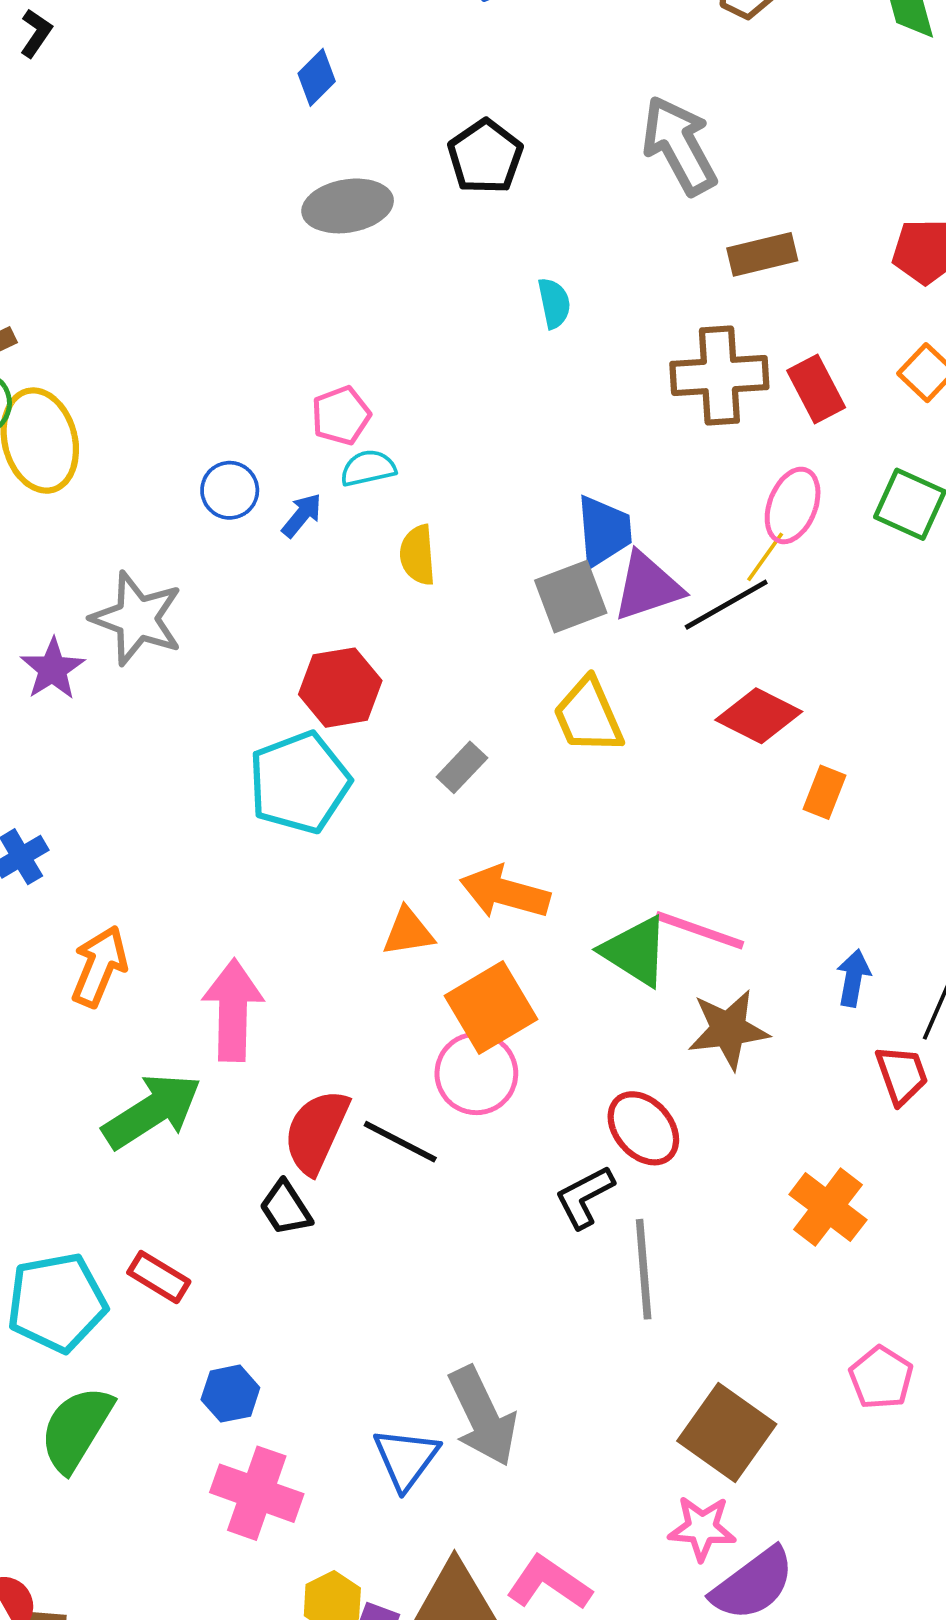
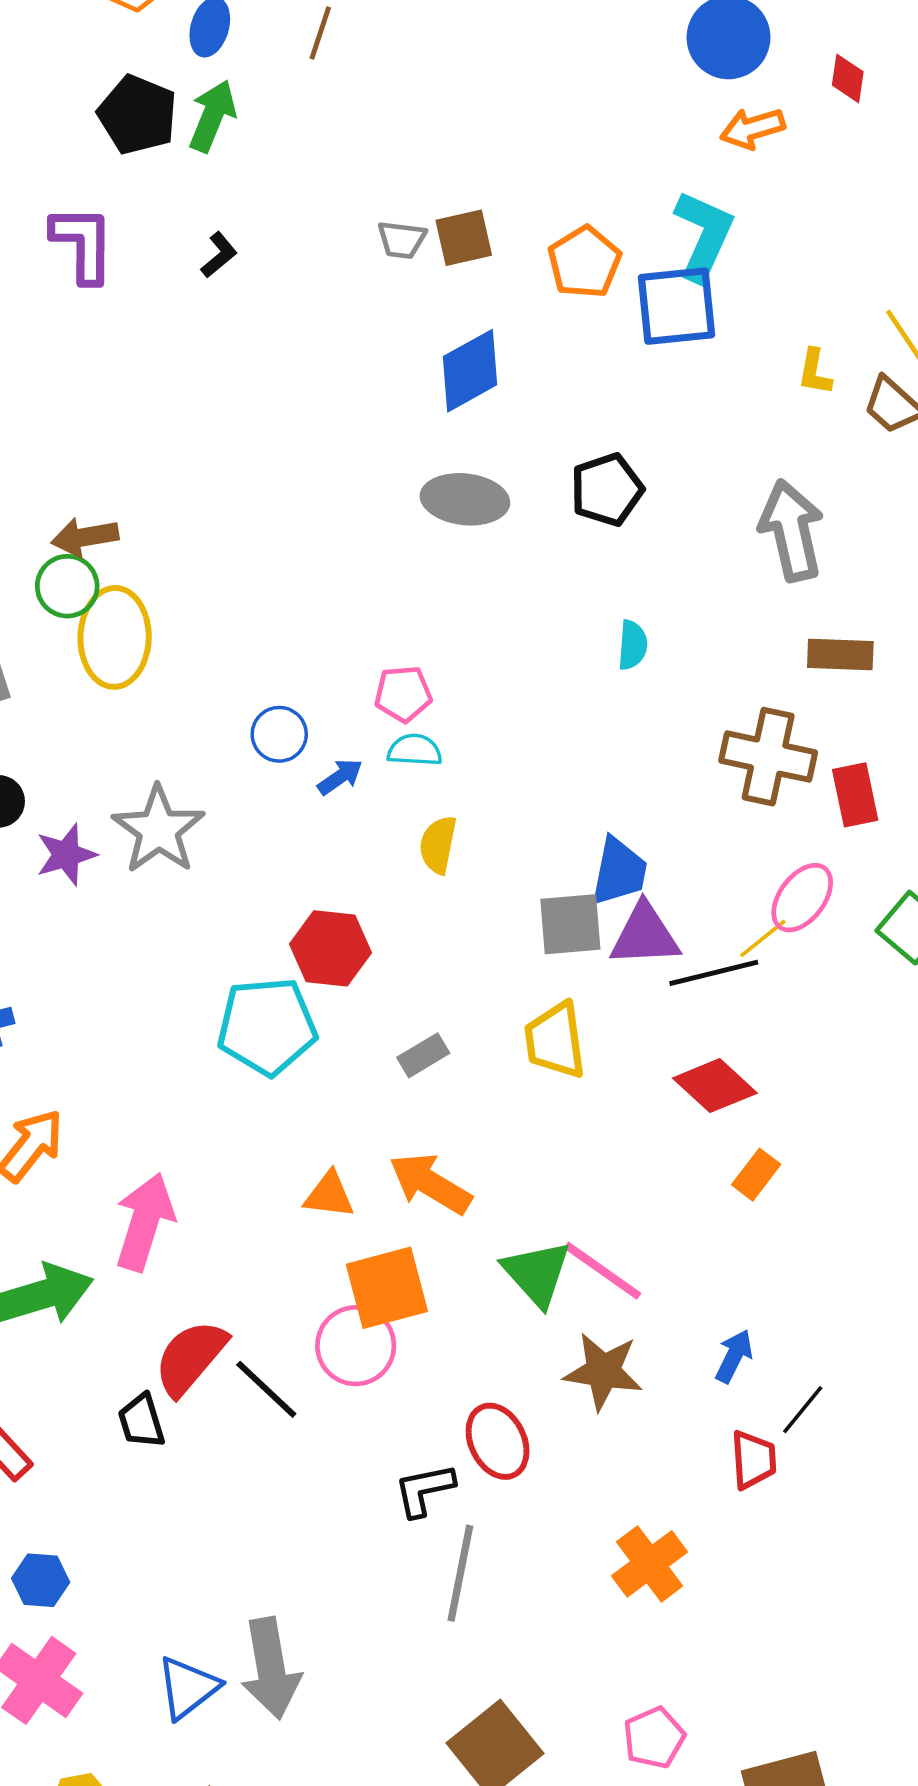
blue diamond: (317, 77) -> (470, 371), size x1.6

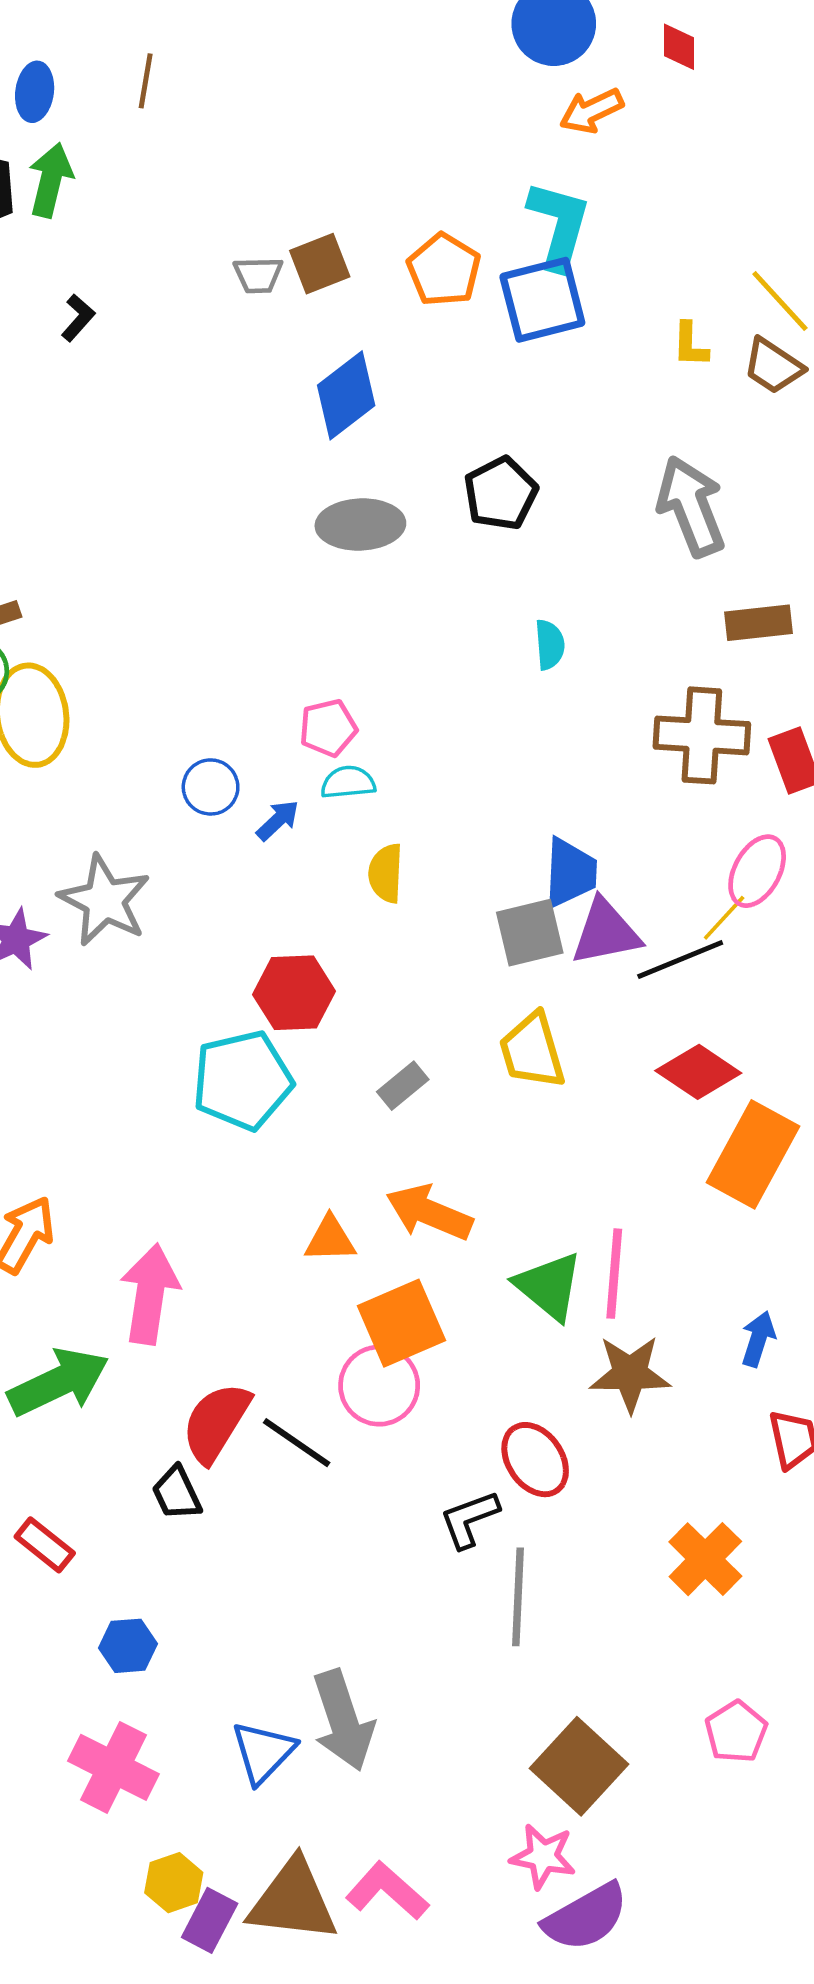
orange rectangle: (756, 1175) -> (753, 1154), size x2.0
pink line: (603, 1271) -> (614, 1274), turned 68
blue hexagon: (41, 1580) -> (128, 1646), moved

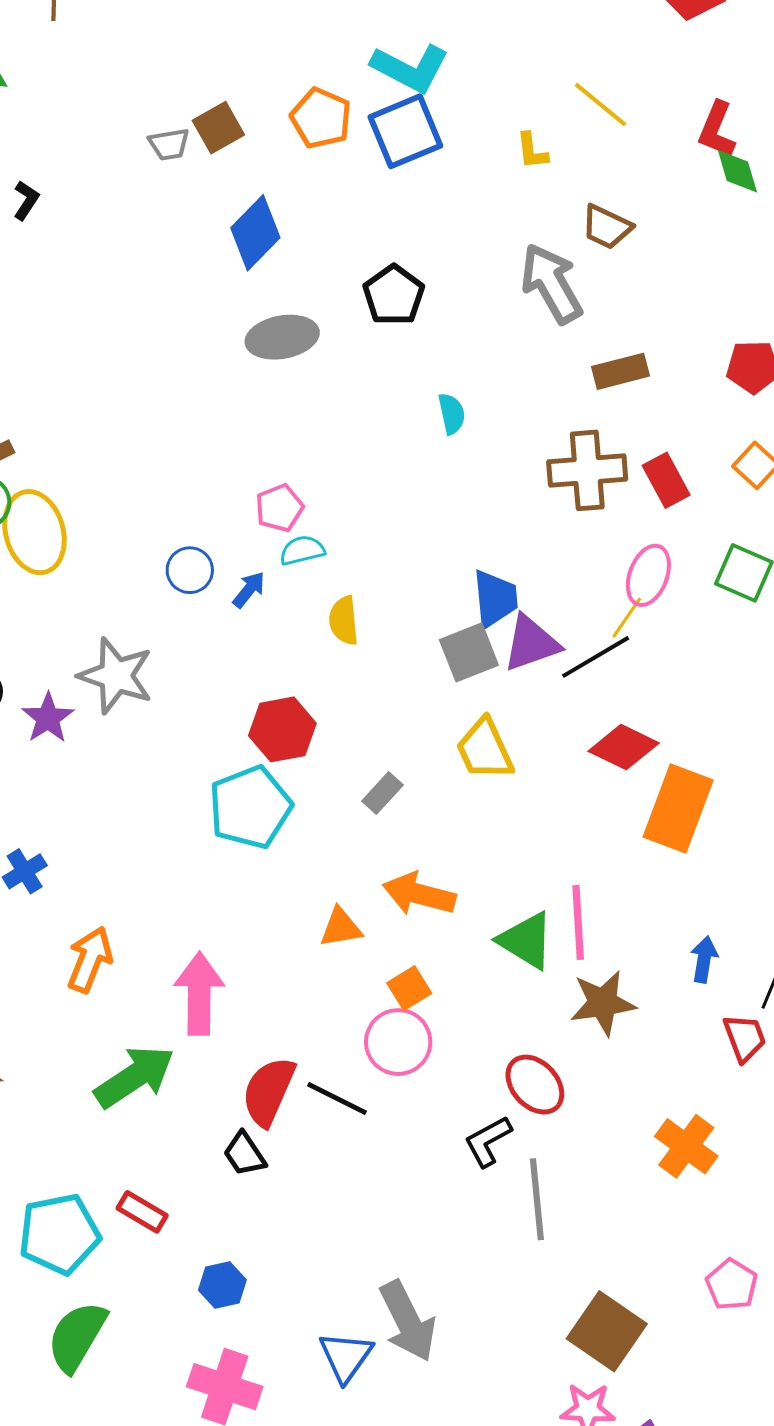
cyan L-shape: (559, 225) -> (410, 68), turned 110
brown trapezoid: (773, 366) -> (607, 227), moved
orange square: (401, 1323) -> (409, 988), size x0.6

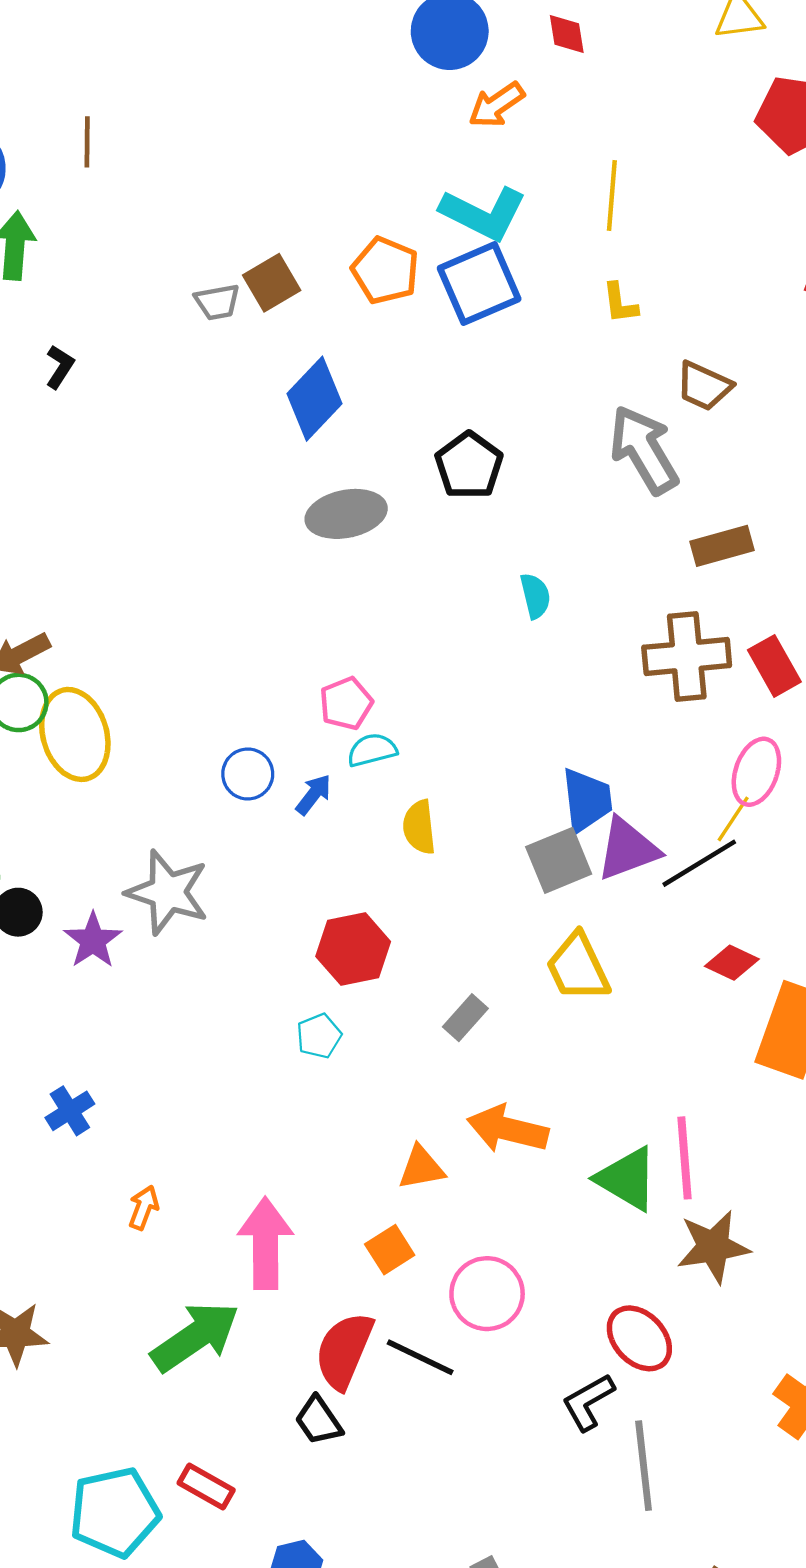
yellow line: (601, 105) -> (612, 196), moved, turned 56
red diamond: (624, 747) -> (732, 963), size x0.7
cyan pentagon: (250, 807) -> (319, 1036), size x0.5
orange arrow: (90, 960) -> (144, 1208), size x0.6
orange square: (409, 988) -> (390, 1250), moved

